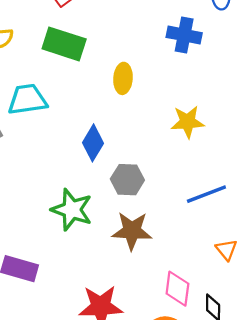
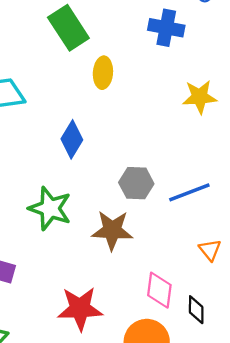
green rectangle: (64, 44) -> (68, 28), moved, turned 39
yellow star: (187, 122) -> (200, 97), moved
gray hexagon: (127, 180) -> (136, 183), moved

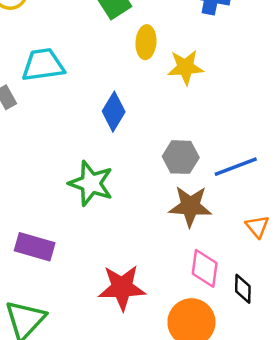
yellow star: (200, 97) -> (185, 67), moved
brown star: (112, 230) -> (190, 206), moved

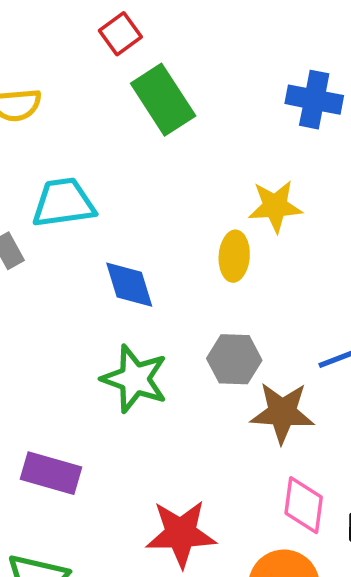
yellow ellipse: (146, 42) -> (234, 256), moved
blue diamond: (114, 112) -> (129, 285), moved, turned -48
gray hexagon: (181, 157) -> (234, 359), moved

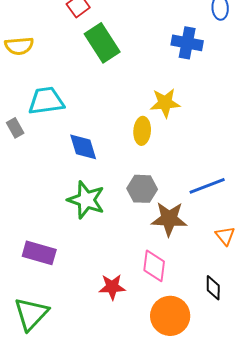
pink diamond: (304, 505) -> (154, 266), moved
red star: (181, 534) -> (112, 287), size x0.7

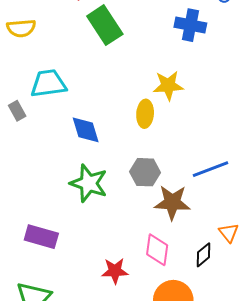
orange triangle: (225, 236) -> (229, 233), moved
black diamond: (213, 288) -> (203, 255), moved, turned 50

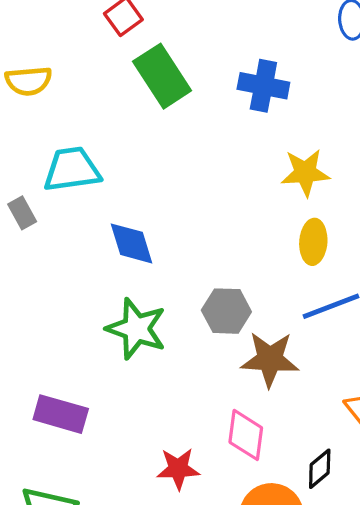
blue cross: (190, 25) -> (263, 86), moved
yellow star: (168, 86) -> (305, 173), moved
yellow ellipse: (145, 114) -> (313, 242), moved
black diamond: (203, 255) -> (320, 469), moved

